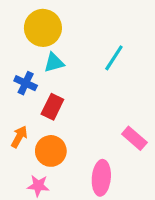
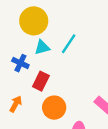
cyan line: (114, 58) -> (69, 44), moved
orange circle: (51, 151) -> (54, 108), moved

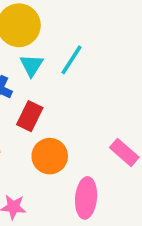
cyan triangle: (42, 47) -> (32, 65), turned -42

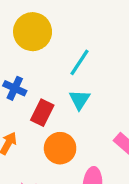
cyan triangle: (32, 65) -> (79, 100), moved

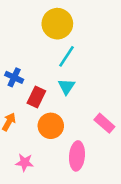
yellow circle: (33, 32) -> (57, 24), moved

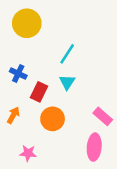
yellow circle: (57, 24) -> (27, 23), moved
pink ellipse: (77, 156) -> (94, 147), moved

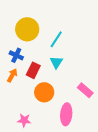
yellow circle: (27, 23) -> (27, 29), moved
orange arrow: (13, 115) -> (12, 75), moved
pink ellipse: (94, 147) -> (66, 114), moved

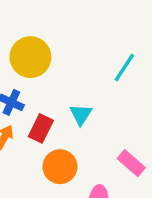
cyan line: (56, 39) -> (124, 68), moved

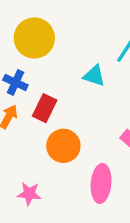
cyan triangle: (81, 115) -> (94, 76), moved, turned -45

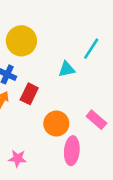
cyan triangle: (94, 76) -> (67, 69), turned -30
orange circle: (63, 146) -> (56, 124), moved

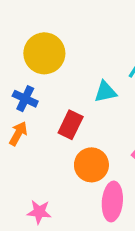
red rectangle: (29, 94) -> (71, 125), moved

